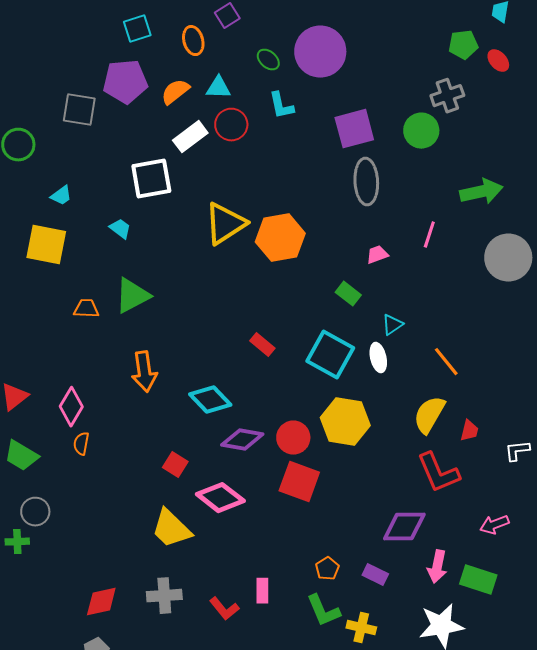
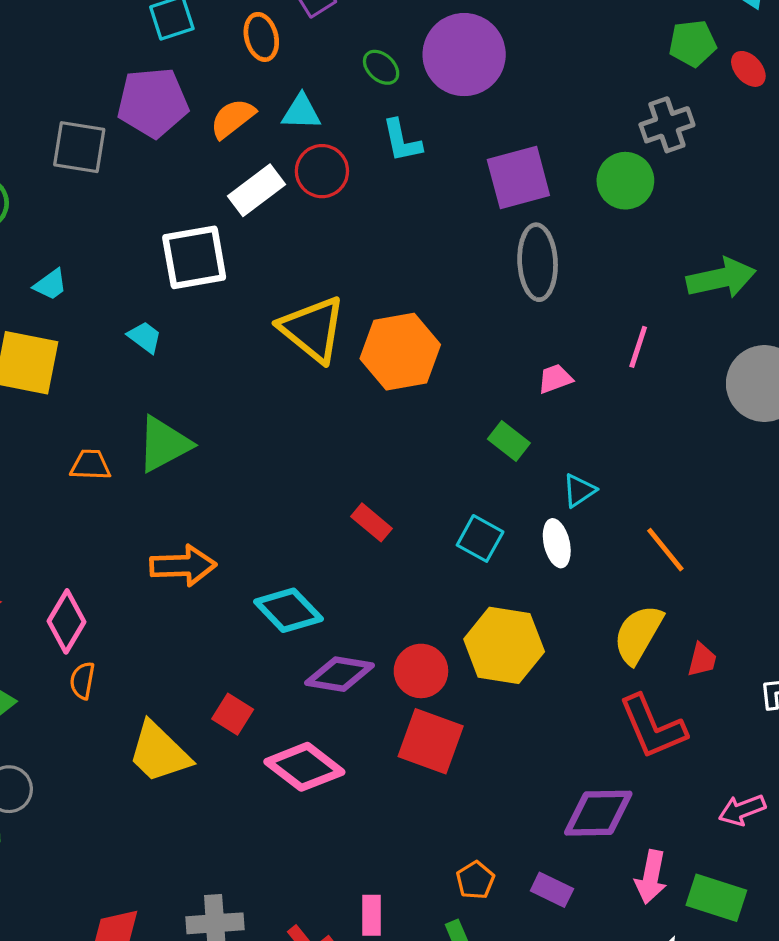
yellow triangle: (225, 224) -> (312, 329), turned -48
cyan square: (330, 355) -> (480, 538), size x0.6
orange arrow: (144, 372) -> (183, 566), turned -84
yellow trapezoid: (171, 529) -> (159, 752), moved

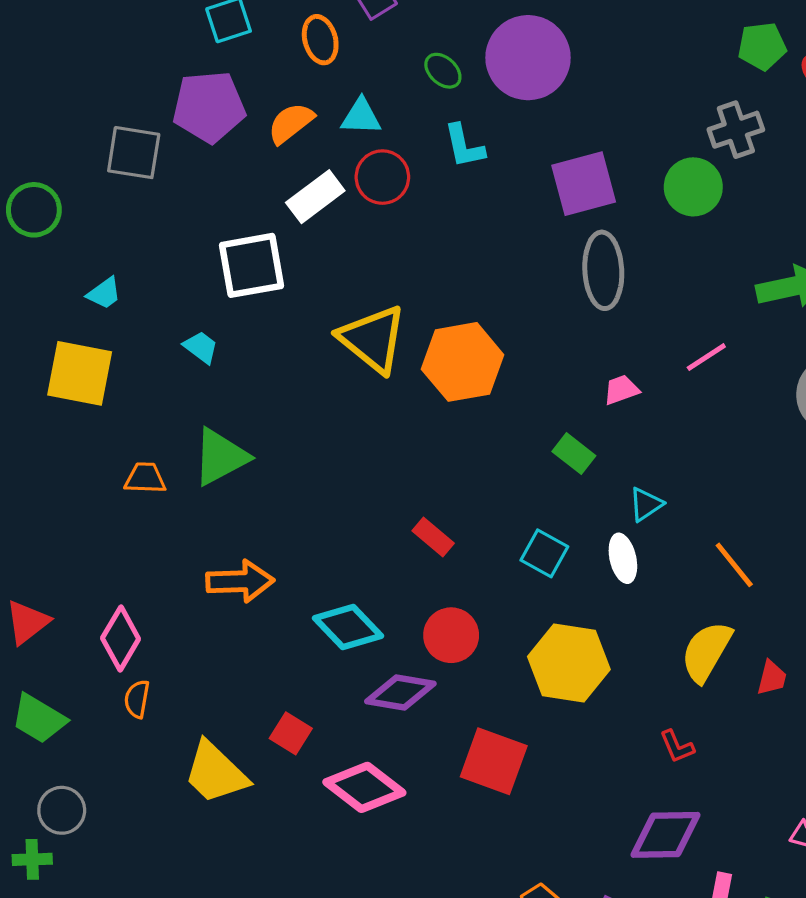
pink line: (638, 347) -> (706, 357), turned 39
red circle: (421, 671) -> (451, 635), moved
red L-shape: (653, 727) -> (677, 746), moved, size x0.5

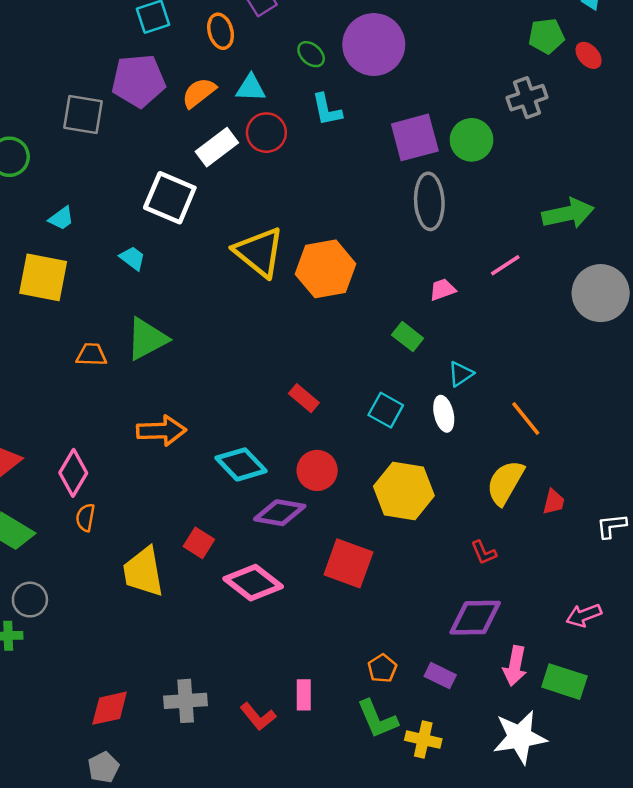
green circle: (693, 187) -> (472, 140), moved
white square: (251, 265) -> (170, 198), turned 33
yellow trapezoid: (215, 773) -> (143, 572), turned 36

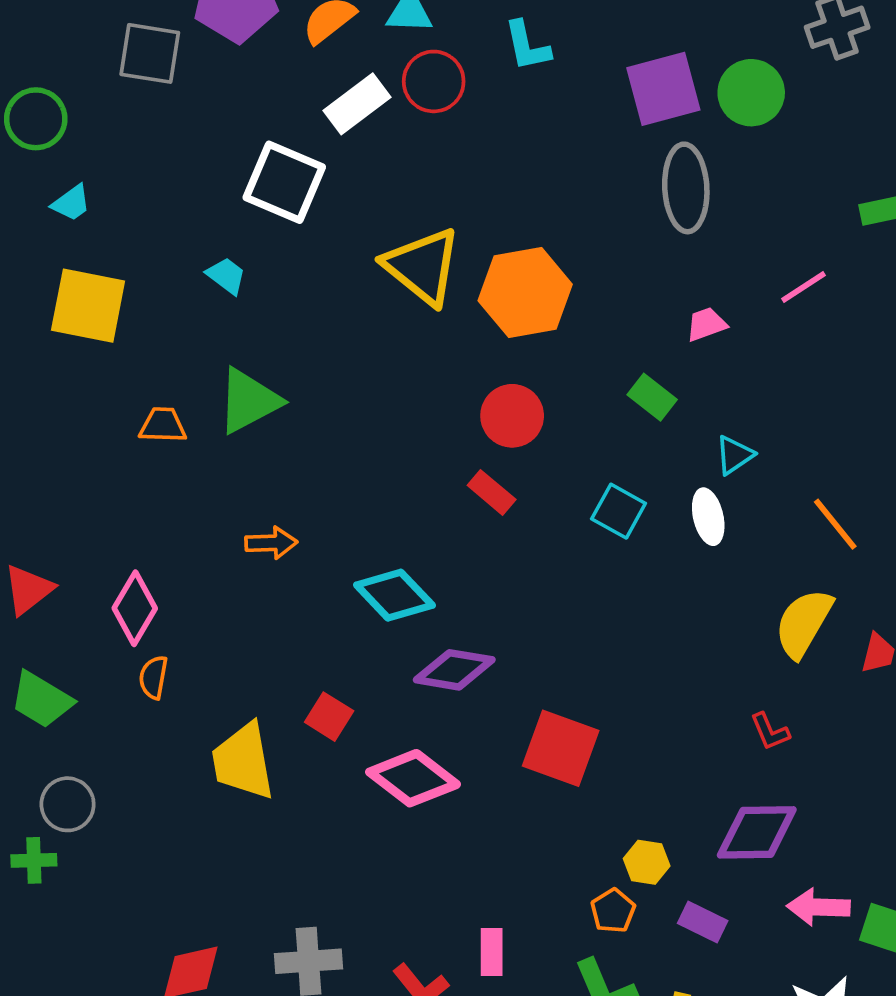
cyan trapezoid: (61, 218) -> (71, 203), moved
orange arrow: (161, 431) -> (271, 543), size x0.7
red circle: (317, 470) -> (512, 416), moved
yellow hexagon: (404, 491) -> (647, 862), moved, size x0.5
pink arrow: (515, 666) -> (818, 907), turned 81

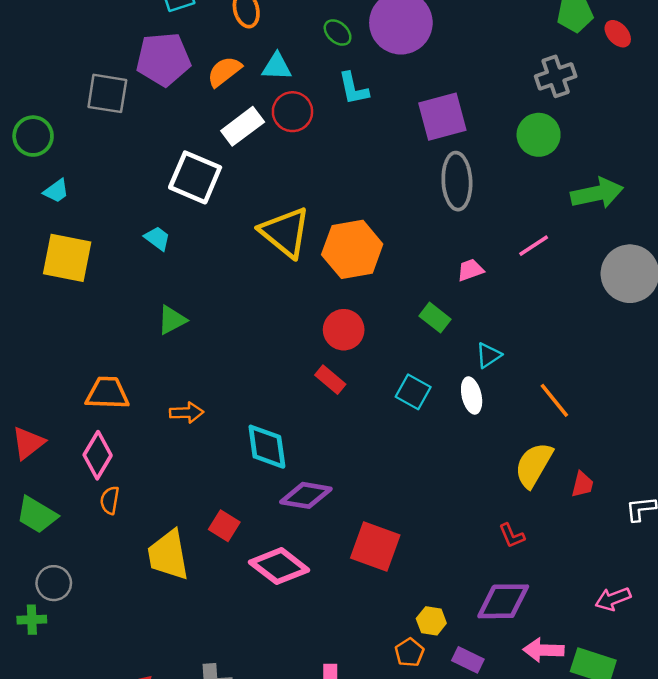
green circle: (751, 93) -> (539, 135), moved
green triangle: (249, 401) -> (172, 320), size x0.7
orange trapezoid: (163, 425) -> (107, 393), moved, size x1.4
cyan diamond: (394, 595) -> (267, 447), turned 36

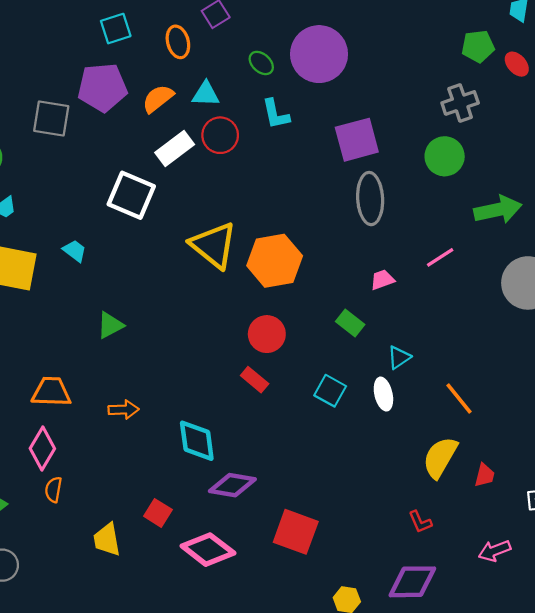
cyan trapezoid: (157, 238) -> (75, 251), moved
yellow trapezoid: (168, 555) -> (107, 540), size x0.7
pink arrow: (613, 599) -> (495, 551), moved

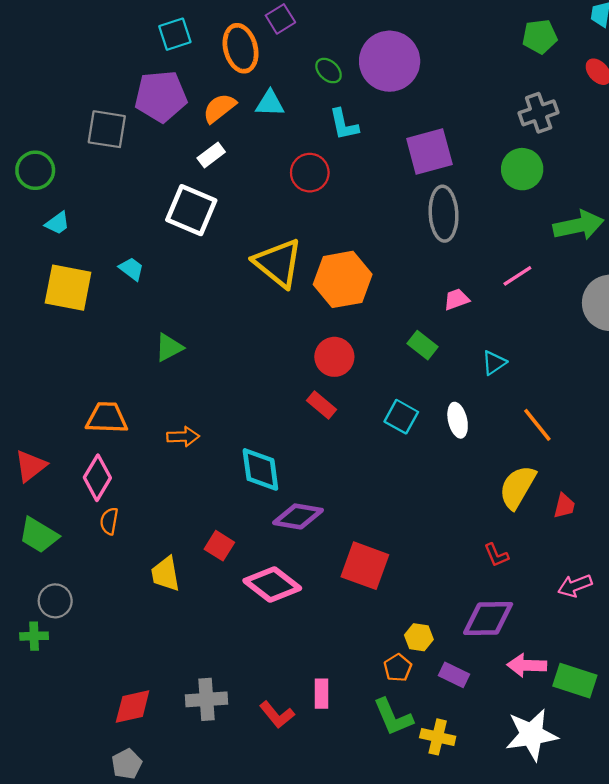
orange ellipse: (178, 42) -> (241, 48), size x1.4
green pentagon: (478, 46) -> (540, 37), moved
red circle: (220, 135) -> (310, 173), moved
white rectangle: (175, 149) -> (211, 155), moved, size x0.7
cyan triangle: (399, 357) -> (494, 363), moved

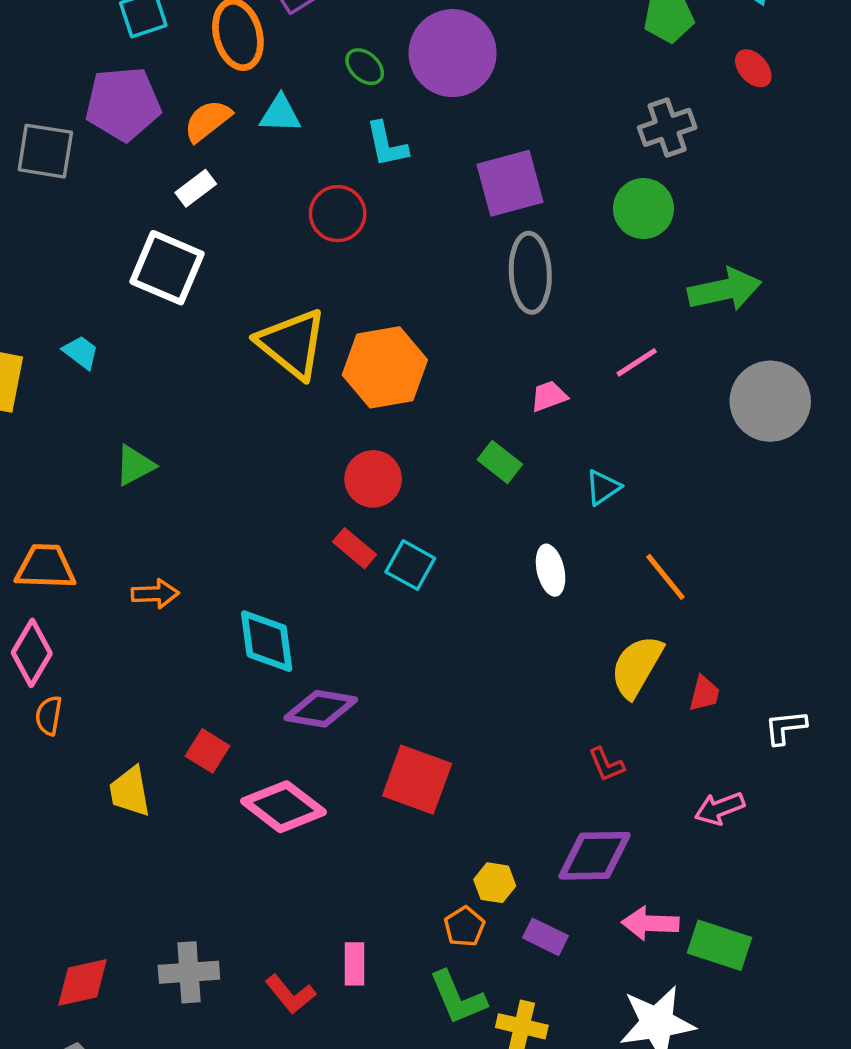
cyan square: (401, 417) -> (410, 565), moved

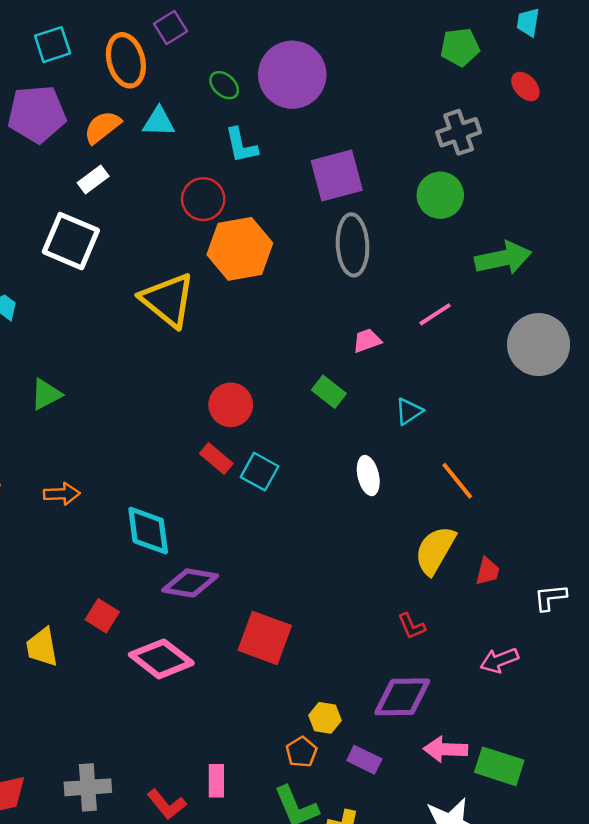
orange hexagon: (385, 367) -> (240, 249), moved

